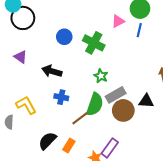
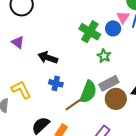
pink triangle: (118, 21) -> (123, 17), moved, turned -32
blue circle: (64, 37) -> (113, 28), moved
green star: (101, 76) -> (104, 56), moved

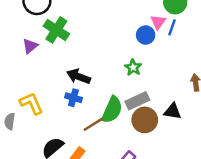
green cross: (90, 32) -> (56, 30), moved
purple triangle: (18, 42) -> (30, 46), turned 40
black arrow: (48, 58) -> (78, 76), moved

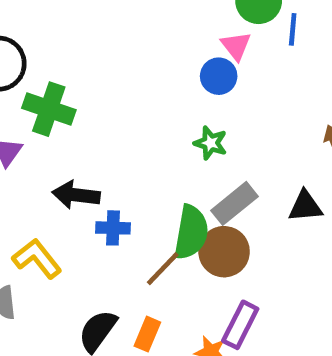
blue line: (172, 27) -> (293, 29), moved
black arrow: (78, 76) -> (76, 195), moved
brown circle: (145, 120) -> (224, 252), moved

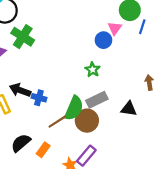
black arrow: (76, 195) -> (20, 90), moved

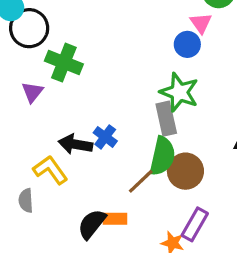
green star: (93, 70) -> (179, 92), size x1.6
blue cross: (39, 98) -> (105, 137), moved, turned 32
gray rectangle: (97, 100) -> (166, 119), moved, turned -66
orange rectangle: (43, 150) -> (115, 219), moved, turned 64

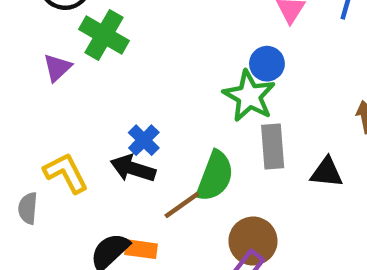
blue circle: (187, 44) -> (267, 64), moved
gray rectangle: (166, 119) -> (273, 147), moved
black arrow: (75, 144) -> (133, 168), moved
brown circle: (185, 171) -> (253, 241), moved

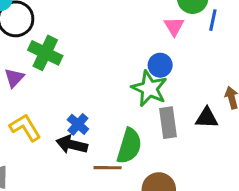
black triangle: (327, 172) -> (207, 118), moved
yellow L-shape: (66, 173) -> (25, 128), moved
brown line: (182, 205) -> (108, 168), turned 40

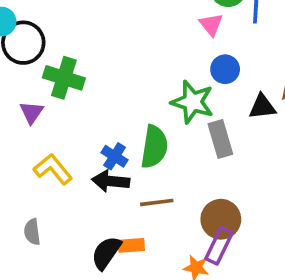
blue circle: (160, 65) -> (225, 69), moved
black triangle: (207, 118) -> (262, 107), moved
green semicircle: (129, 146) -> (154, 147), moved

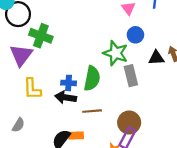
purple triangle: (32, 112) -> (21, 55), size x1.6
blue cross: (115, 156) -> (69, 83), turned -32
yellow L-shape: (53, 169) -> (32, 89), turned -145
gray semicircle: (32, 232) -> (18, 125), turned -144

